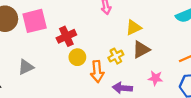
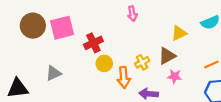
yellow triangle: (133, 28) -> (179, 33), moved
pink star: (155, 78) -> (175, 76), moved

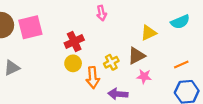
red cross: (93, 43) -> (74, 41), moved
gray triangle: (53, 73) -> (12, 68), moved

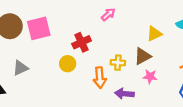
pink arrow: (101, 13) -> (108, 14), turned -120
yellow cross: (111, 62) -> (118, 63), turned 32
yellow circle: (73, 63) -> (68, 64), moved

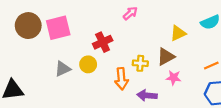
gray triangle: (20, 68) -> (63, 69), moved

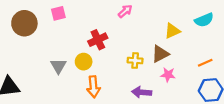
pink square: (58, 28) -> (58, 13), moved, size x0.6
gray triangle: (63, 69) -> (58, 66), turned -35
orange arrow: (121, 79) -> (93, 87), moved

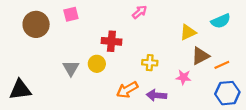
red cross: (98, 40) -> (111, 41), turned 30
brown triangle: (160, 54) -> (200, 56), moved
orange arrow: (93, 87) -> (127, 90), moved, turned 65

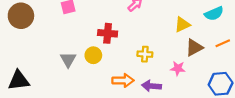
brown circle: (36, 24) -> (21, 16), moved
orange line: (222, 65) -> (223, 43), moved
orange arrow: (127, 90) -> (123, 80), turned -150

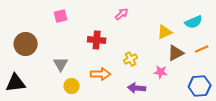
brown circle: (21, 16) -> (26, 44), moved
yellow cross: (145, 54) -> (131, 59), turned -32
yellow circle: (93, 55) -> (72, 86), moved
orange arrow: (123, 80) -> (101, 74), moved

